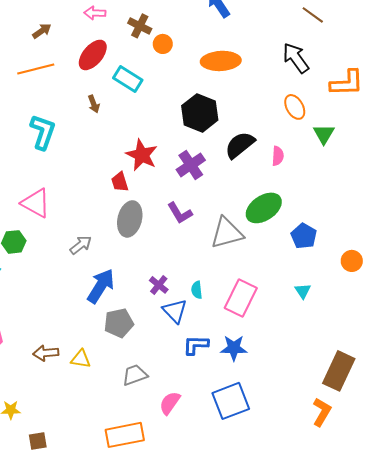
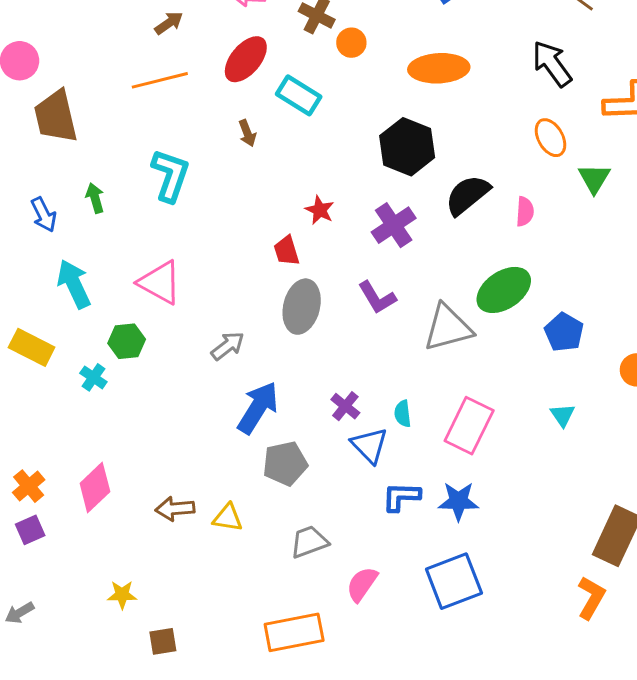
red star: (142, 155) -> (320, 210), size x0.6

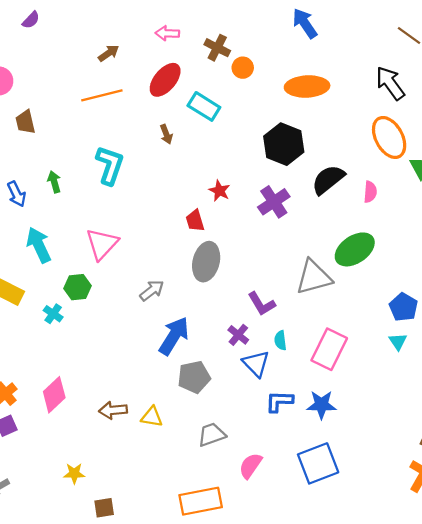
brown trapezoid: (56, 117) -> (25, 122), size x0.6
orange ellipse: (550, 138) -> (389, 137), size x1.5
pink triangle: (160, 282) -> (102, 244), turned 44
purple L-shape: (377, 298) -> (262, 304), moved
blue pentagon: (564, 332) -> (403, 307), moved

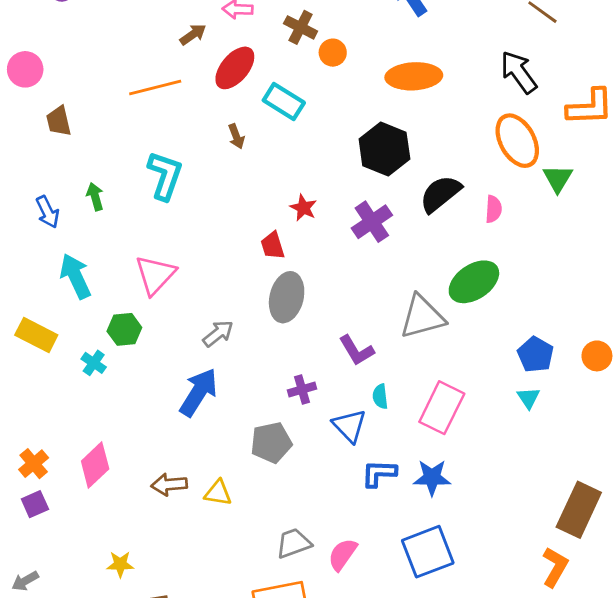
brown arrow: (109, 53) -> (193, 34), moved
purple cross: (238, 335) -> (302, 389), moved, turned 35
blue arrow: (174, 336) -> (199, 392), moved
gray trapezoid: (212, 435) -> (294, 543), moved

